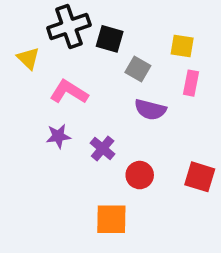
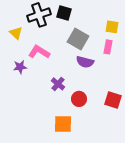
black square: (110, 39) -> (64, 13), moved
yellow square: (182, 46) -> (112, 27), moved
gray square: (138, 69) -> (78, 39), size x1.5
purple star: (58, 136) -> (20, 67), moved

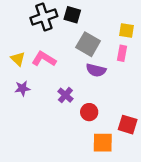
yellow triangle: (16, 33) -> (18, 59), moved
purple star: (20, 67) -> (22, 88), moved
red square: (113, 100) -> (128, 125), moved
orange square: (63, 124) -> (103, 143), moved

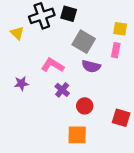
yellow triangle: (18, 59) -> (17, 33), moved
pink L-shape: (44, 59) -> (53, 65), moved
orange square: (103, 143) -> (77, 135), moved

